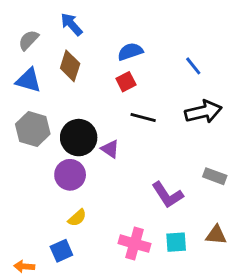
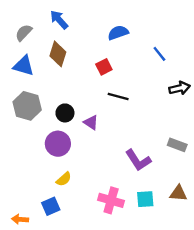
blue semicircle: (130, 52) -> (118, 33), moved
black arrow: (203, 112) -> (180, 88), moved, size x0.7
black circle: (79, 138) -> (65, 113), size x0.6

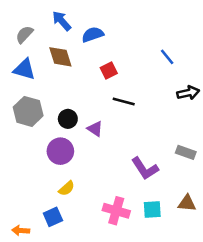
blue semicircle: (118, 33) -> (93, 34), moved
brown diamond: (58, 54) -> (60, 57), turned -35

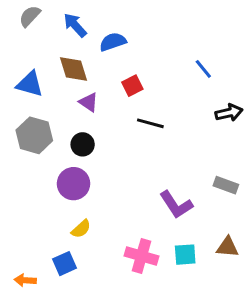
gray semicircle: (24, 34) -> (30, 16), moved
purple triangle: (95, 129) -> (89, 102), moved

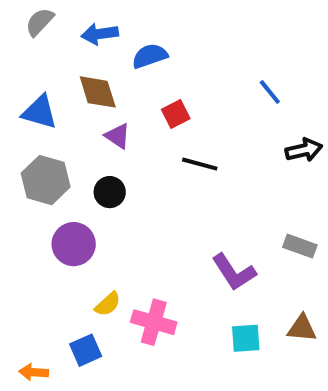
blue arrow: (75, 25) -> (100, 34), turned -56
purple circle: (74, 184) -> (74, 244), moved
pink cross: (141, 256) -> (154, 322), moved

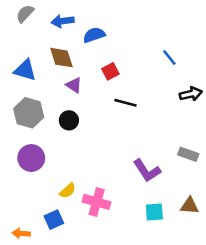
purple circle: (74, 244) -> (31, 158), moved

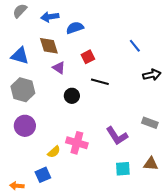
black circle: (69, 120) -> (72, 96), moved
pink cross: (97, 202) -> (77, 143), moved

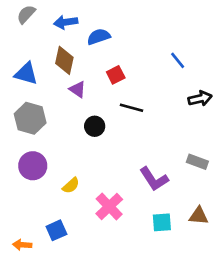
brown diamond: (49, 46) -> (64, 60), turned 30
pink cross: (77, 143) -> (109, 207), moved, turned 30
yellow semicircle: (54, 152) -> (71, 186), moved

